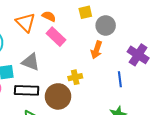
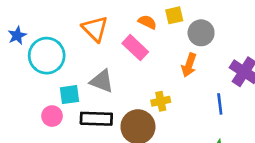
orange semicircle: (49, 16) -> (147, 22), moved

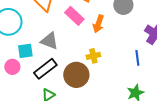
orange arrow: (189, 65) -> (98, 24), moved
black rectangle: (96, 119) -> (45, 69), turned -40

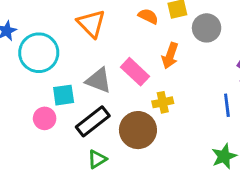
pink rectangle: (74, 16) -> (135, 72), moved

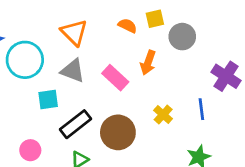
gray triangle: (99, 80) -> (73, 71), moved
yellow cross: (163, 102) -> (163, 115), moved, turned -36
pink circle: (45, 118) -> (30, 150), moved

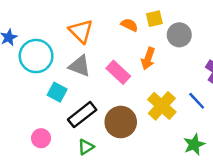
cyan square: (48, 100) -> (57, 92), turned 36
blue line: (201, 109) -> (197, 101), turned -36
yellow cross: (163, 115) -> (162, 106), size x1.6

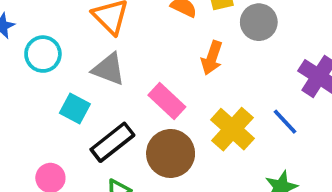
cyan circle: (36, 56) -> (43, 54), size x0.7
pink rectangle: (118, 72) -> (167, 101), moved

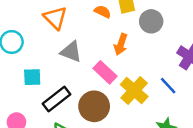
gray triangle: (109, 69) -> (71, 52), moved
pink rectangle: (167, 101) -> (105, 72), moved
cyan square: (75, 108) -> (32, 77), turned -30

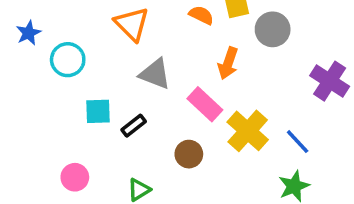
blue line: (168, 86) -> (298, 142), moved
black rectangle: (56, 99) -> (134, 126), moved, size x0.6
brown circle: (94, 106) -> (189, 154), size x0.6

